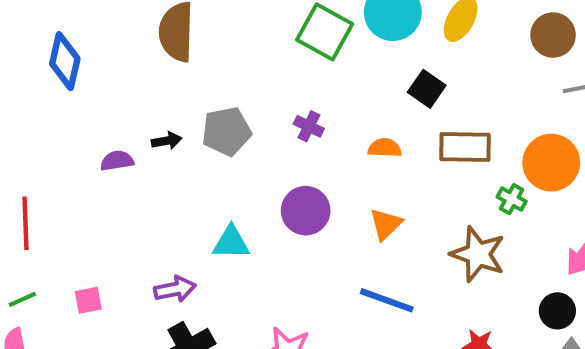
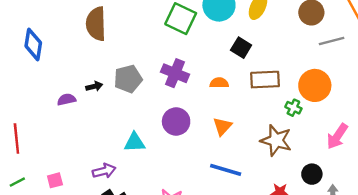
purple cross: (309, 126) -> (175, 73), size x1.6
black circle: (557, 311) -> (312, 174), moved

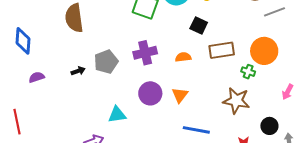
purple cross: (175, 73) -> (145, 53), turned -30
purple semicircle: (67, 100) -> (37, 77), moved
orange triangle: (222, 126) -> (180, 95), moved
pink arrow: (337, 136) -> (288, 92), size x0.7

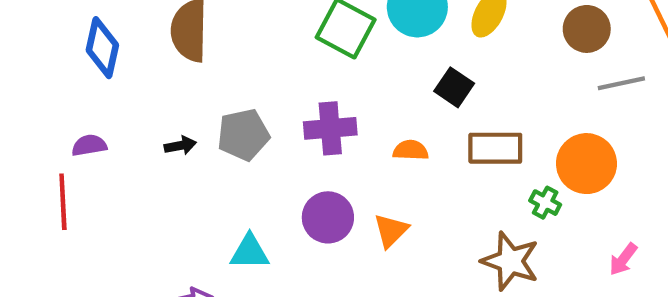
blue diamond: (23, 41) -> (102, 48), moved
red line: (17, 122) -> (63, 202), moved

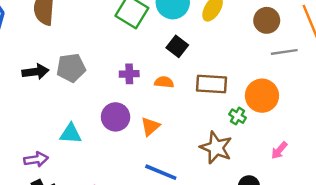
black square: (454, 87) -> (177, 46), moved
purple cross: (330, 128) -> (129, 74), moved, size x0.7
black arrow: (180, 145) -> (35, 72), size x1.5

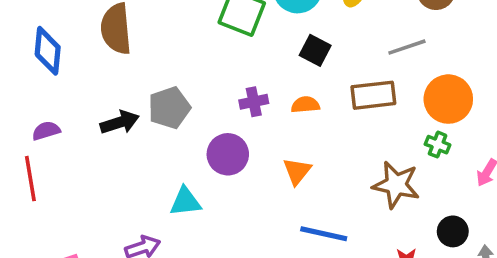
gray line: (284, 52) -> (407, 47), moved
green cross: (238, 116) -> (438, 145), moved
purple circle: (116, 117) -> (228, 154), moved

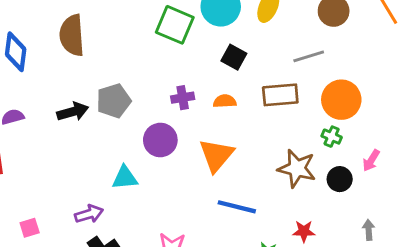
orange triangle: (297, 171) -> (216, 155), size x1.5
black circle: (453, 231) -> (340, 179), moved

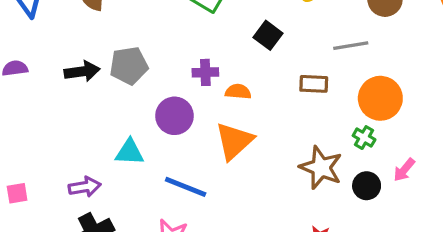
brown rectangle: (280, 95) -> (314, 84), size x0.7
orange semicircle: (225, 101) -> (238, 92), moved
blue line: (237, 207) -> (186, 187), moved

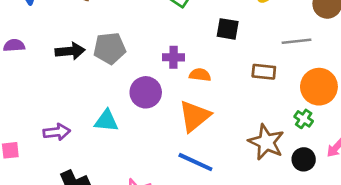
black square: (268, 35) -> (228, 29), turned -30
purple arrow: (85, 187) -> (57, 132), moved
blue line: (186, 187) -> (195, 162), moved

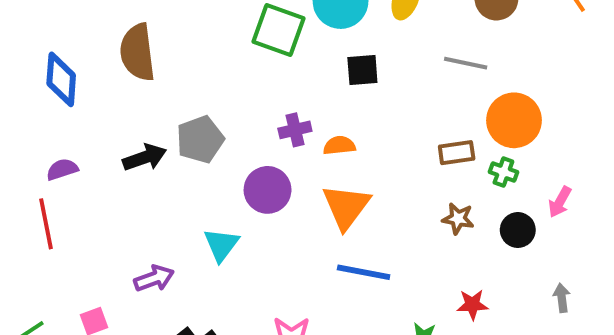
gray line: (297, 41) -> (466, 63), turned 32
brown rectangle: (264, 72) -> (457, 153), moved
cyan triangle: (106, 121) -> (221, 245), turned -45
brown star: (266, 142) -> (458, 219), size x0.6

